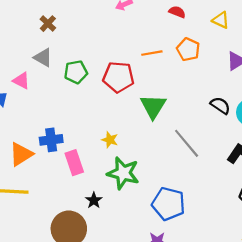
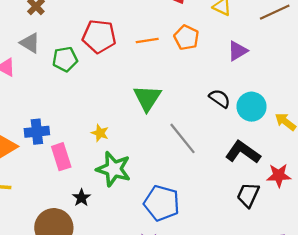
red pentagon: (118, 77) -> (99, 36), moved

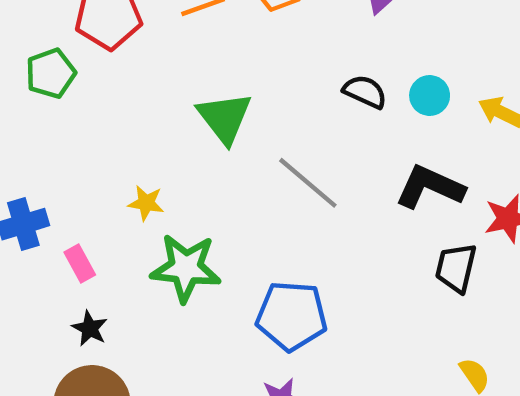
cyan circle: (252, 107) -> (430, 95), size x0.7
pink rectangle: (61, 157) -> (80, 264), size x0.7
black star: (81, 198) -> (90, 328), moved

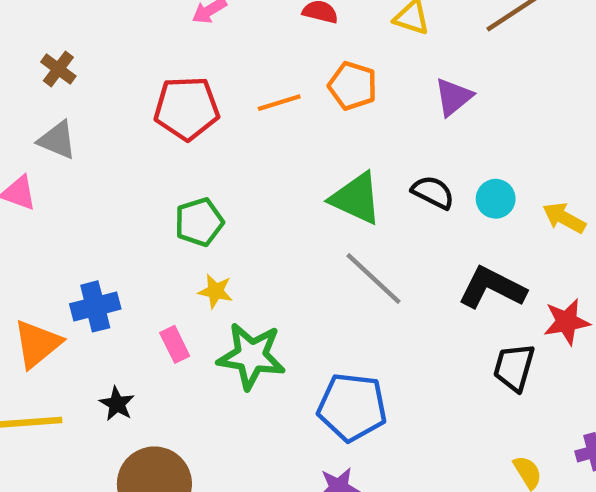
green pentagon: (51, 73) -> (199, 222), moved
green triangle: (225, 118) -> (356, 198), moved, turned -30
pink rectangle: (80, 264) -> (175, 344), moved
black star: (90, 328) -> (117, 404), moved

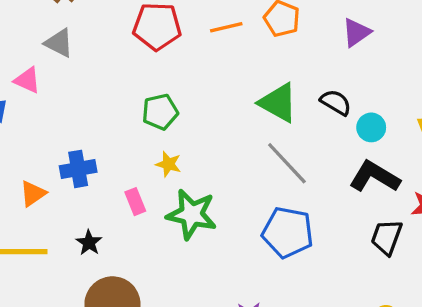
cyan circle: (496, 199) -> (371, 127), moved
orange triangle: (37, 344) -> (33, 194), size x0.7
blue pentagon: (352, 407) -> (288, 232), moved

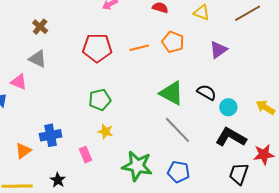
green star: (192, 214) -> (137, 166), moved
blue pentagon: (288, 232) -> (179, 172), size x0.7

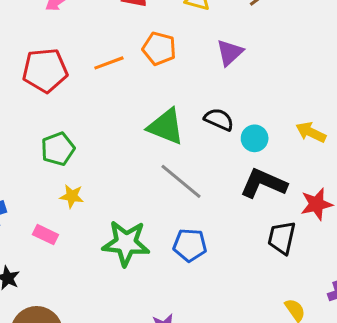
pink rectangle: (86, 155) -> (46, 235), turned -35

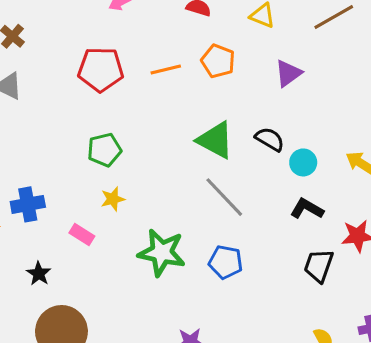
black L-shape: (263, 183) -> (307, 209), size x0.7
yellow star: (72, 196) -> (113, 199), turned -30

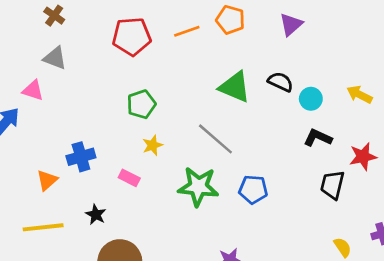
gray line: (224, 197) -> (215, 139), moved

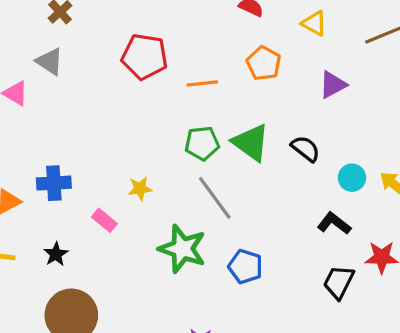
orange line: (187, 31) -> (202, 83), moved
cyan circle: (311, 99) -> (352, 178), moved
green pentagon: (141, 104) -> (202, 143), moved

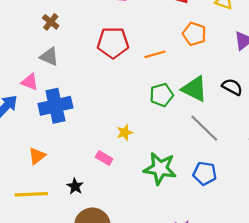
blue cross: (54, 183) -> (55, 106), moved, size x1.4
gray line: (215, 198) -> (204, 128), moved

